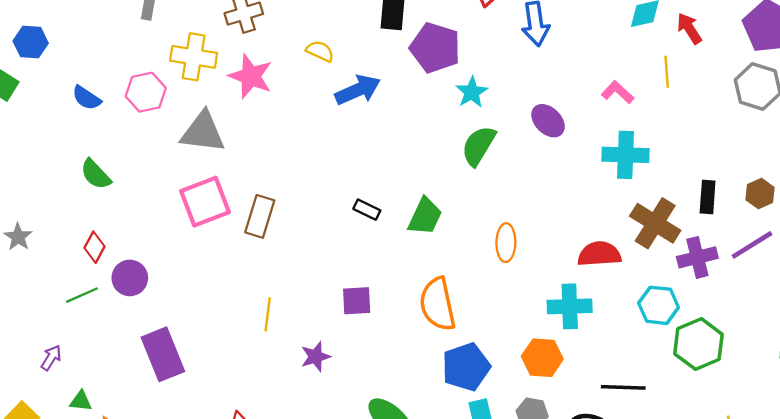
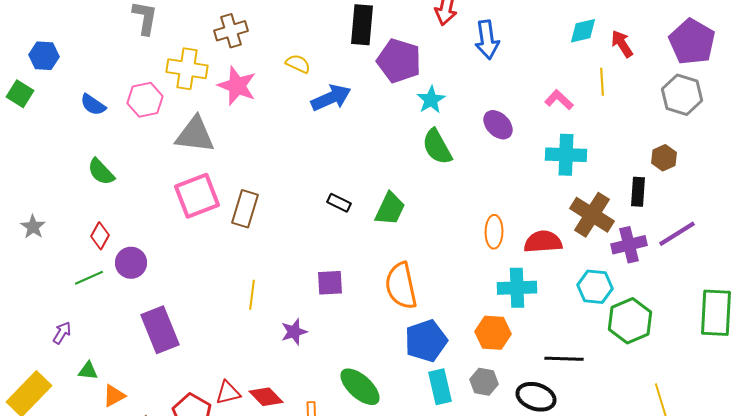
green semicircle: (479, 146) -> (437, 147), turned -60
brown hexagon: (760, 194) -> (664, 158), moved
orange ellipse: (506, 243) -> (494, 232), moved

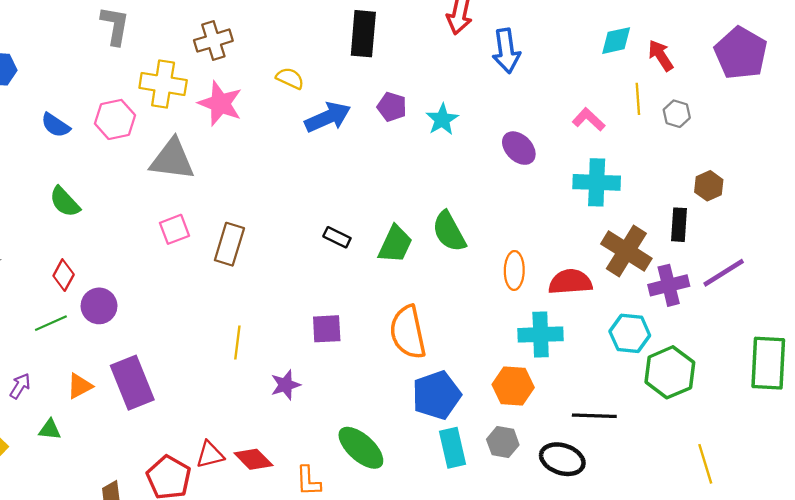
purple pentagon: (399, 61) -> (392, 107), moved, size x0.6
gray hexagon: (682, 95) -> (677, 114), moved, size x0.6
green semicircle: (437, 147) -> (449, 232), moved
pink square: (197, 196) -> (175, 229), size x0.6
orange triangle: (114, 396) -> (80, 386), moved

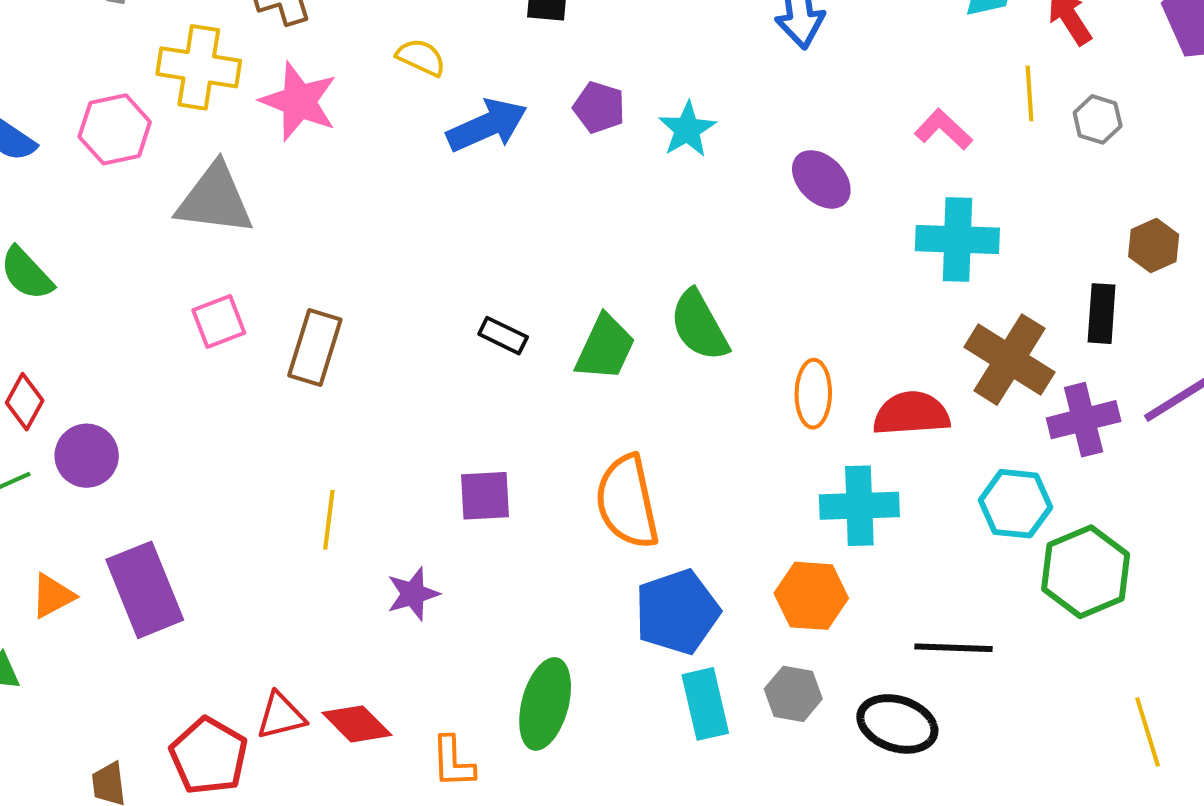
green ellipse: (361, 448) -> (545, 704), turned 63

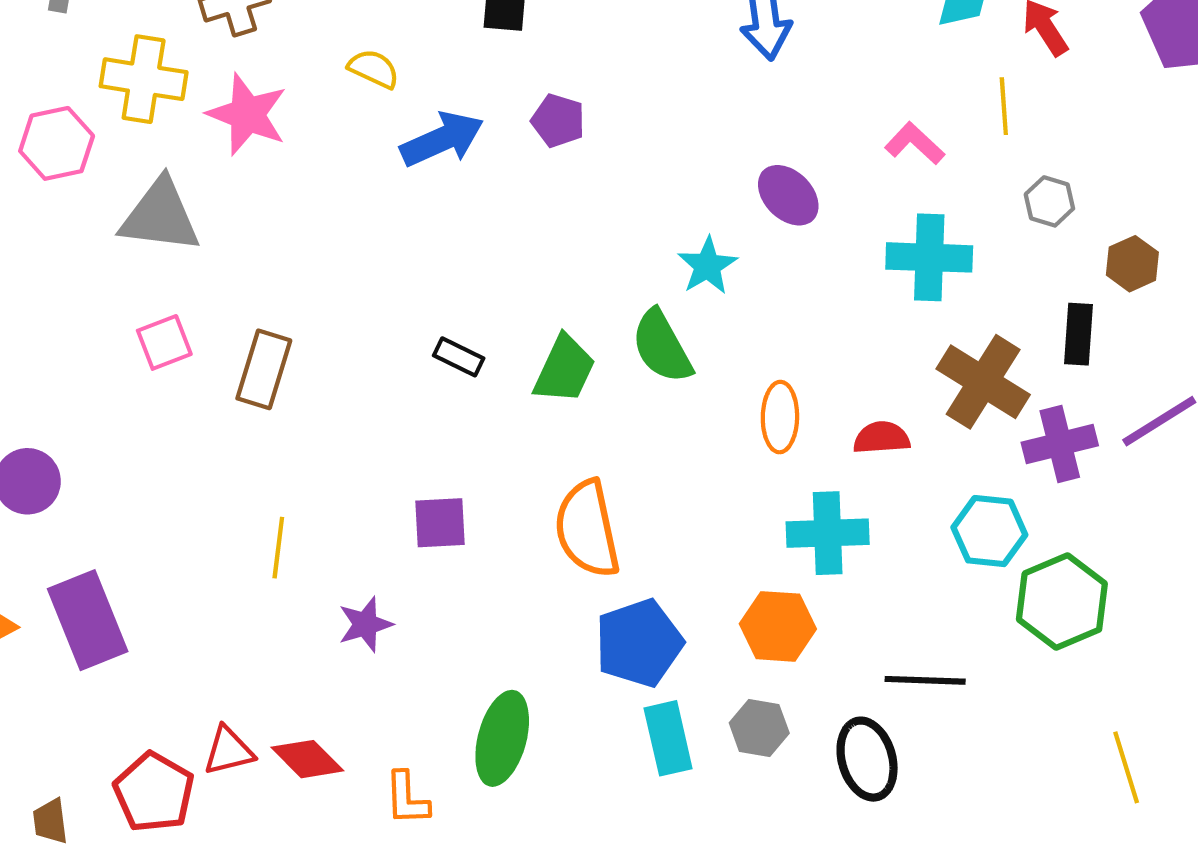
gray hexagon: (1098, 119) -> (1049, 201), moved
cyan star: (687, 129) -> (707, 266), moved
red semicircle: (911, 414) -> (882, 438), size x0.7
black ellipse: (897, 724) -> (867, 759), turned 56

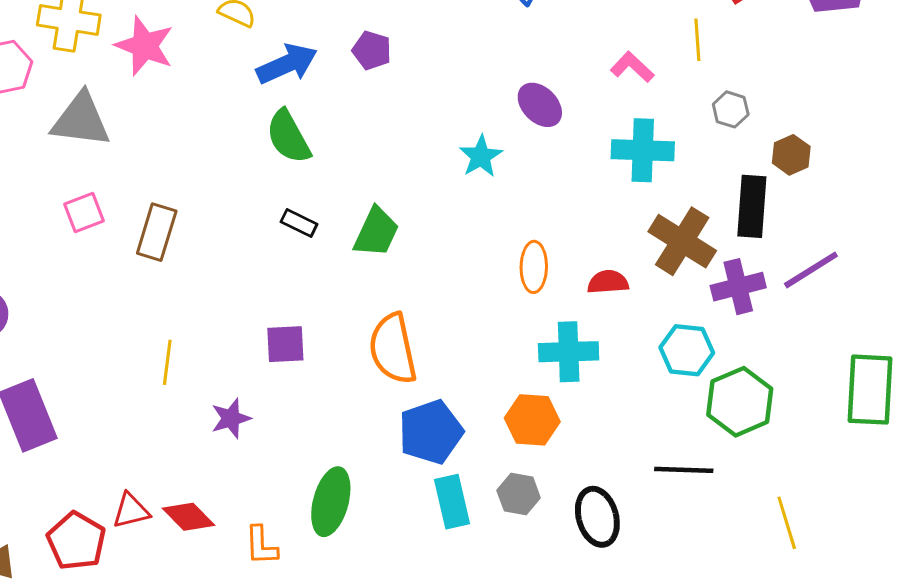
black rectangle: (1078, 334) -> (752, 206), size x1.4
green semicircle: (662, 347) -> (288, 137), moved
black line: (925, 680) -> (684, 470), moved

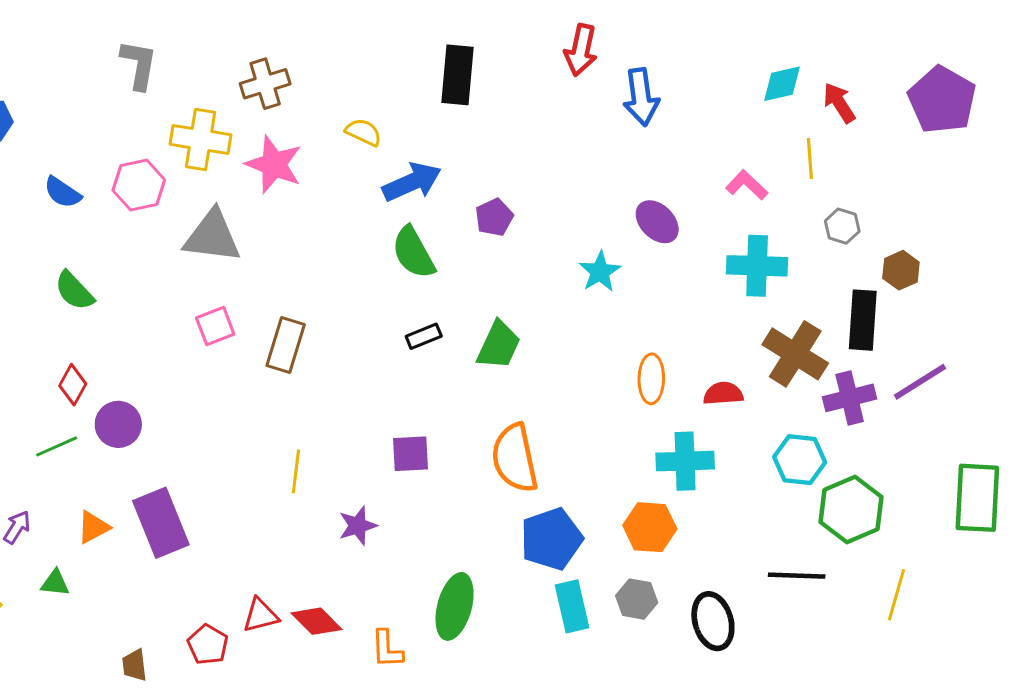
purple pentagon: (372, 50) -> (494, 217), moved, turned 30
black rectangle: (299, 223) -> (424, 336), turned -48
yellow line: (787, 523) -> (897, 595), moved, turned 33
red pentagon: (76, 541) -> (208, 645), size x0.7

